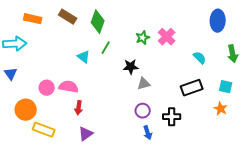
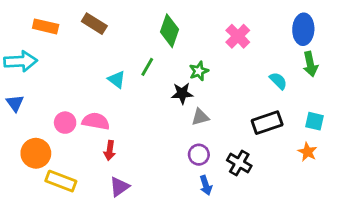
green diamond: (98, 22) -> (170, 31), moved
pink cross: (167, 37) -> (238, 36), moved
green star: (143, 38) -> (199, 71), moved
green arrow: (233, 54) -> (310, 64), moved
black cross: (172, 117) -> (239, 163), turned 30

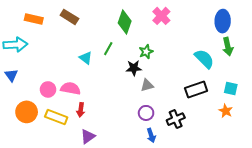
pink cross: (238, 36) -> (161, 16), moved
cyan semicircle: (278, 81) -> (204, 59), size x1.5
black cross: (239, 163) -> (176, 119), turned 36
yellow rectangle: (61, 181) -> (56, 117), moved

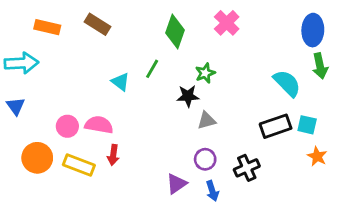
cyan square: (231, 88) -> (307, 125), moved
purple triangle: (88, 136) -> (176, 184), moved

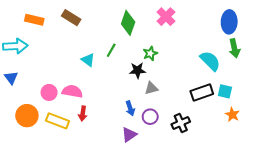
blue arrow: (212, 191) -> (130, 108), moved

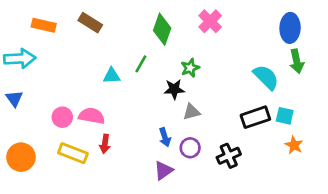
cyan triangle: (88, 60) -> (112, 76), turned -40
orange circle: (27, 116) -> (21, 157), moved

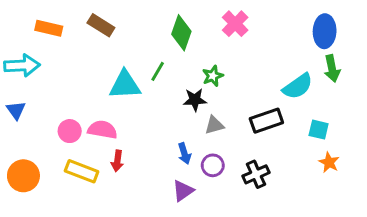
cyan triangle: (112, 76) -> (125, 85), size x1.6
cyan semicircle: (266, 77) -> (298, 86), turned 100
black rectangle: (255, 117) -> (266, 121), moved

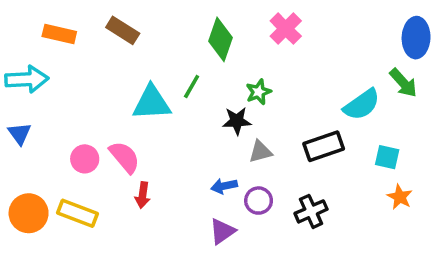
blue ellipse: (325, 31) -> (416, 38), moved
green arrow: (332, 68) -> (403, 83), turned -30
pink semicircle: (102, 130) -> (125, 157), turned 40
blue arrow: (184, 153) -> (224, 186), turned 96
yellow rectangle: (82, 171) -> (77, 213), moved

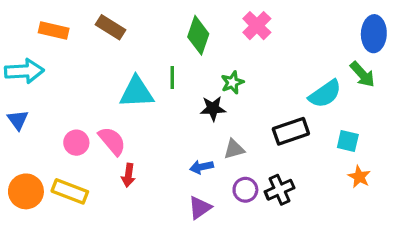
green line: (192, 86) -> (172, 78), turned -30
gray triangle: (260, 152) -> (234, 149), moved
purple circle: (259, 201) -> (245, 190), moved

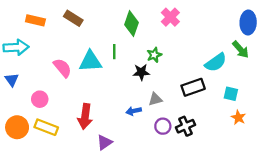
pink semicircle: (112, 141) -> (62, 68), moved
pink circle: (76, 143) -> (40, 99), moved
red arrow: (128, 175) -> (85, 116), size x1.6
purple triangle: (200, 208) -> (105, 142), moved

